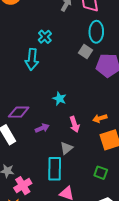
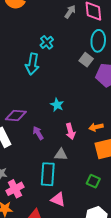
purple arrow: (42, 128) -> (38, 133), turned -104
gray triangle: (66, 148) -> (61, 155), turned 40

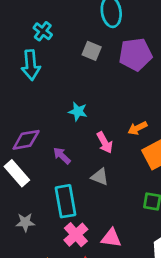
gray square: (86, 60) -> (92, 51), moved
gray triangle: (61, 155) -> (100, 177), turned 32
cyan rectangle: (48, 174) -> (66, 201), moved
pink cross: (15, 189) -> (76, 235), moved

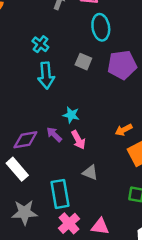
cyan arrow: (31, 65) -> (46, 75), moved
pink arrow: (105, 143) -> (78, 140), moved
purple arrow: (62, 156) -> (54, 135), moved
gray star: (25, 222) -> (24, 212), size x1.5

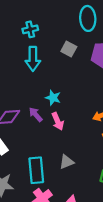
cyan cross: (40, 44) -> (30, 29), turned 35
gray triangle: (90, 173) -> (67, 162), moved, turned -49

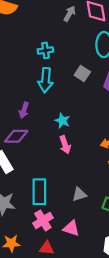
purple arrow: (36, 114) -> (24, 110), moved, turned -126
gray triangle: (67, 162) -> (79, 194), moved

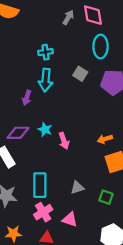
purple arrow: (24, 110) -> (27, 98), moved
cyan star: (62, 121) -> (45, 129), moved

